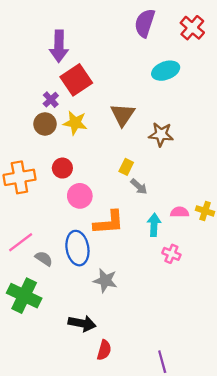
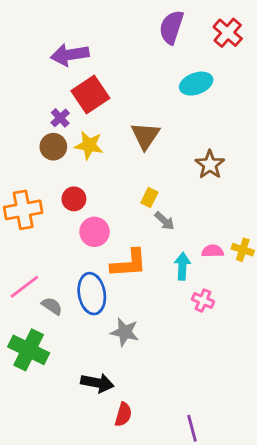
purple arrow: (59, 46) -> (70, 55), turned 80
brown star: (161, 134) -> (210, 165), moved, turned 30

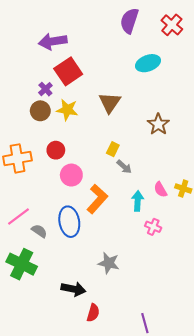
pink semicircle: (213, 251) -> (160, 190), turned -119
orange L-shape: (129, 263) -> (97, 199), turned -44
gray star: (125, 332) -> (109, 263), moved

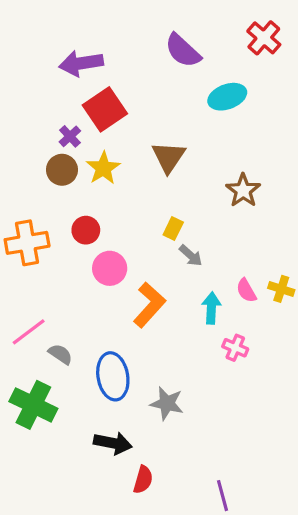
purple semicircle: (129, 21) -> (183, 51), moved, turned -65
yellow star: (67, 110) -> (103, 168), turned 30
blue ellipse: (69, 222) -> (113, 376), moved

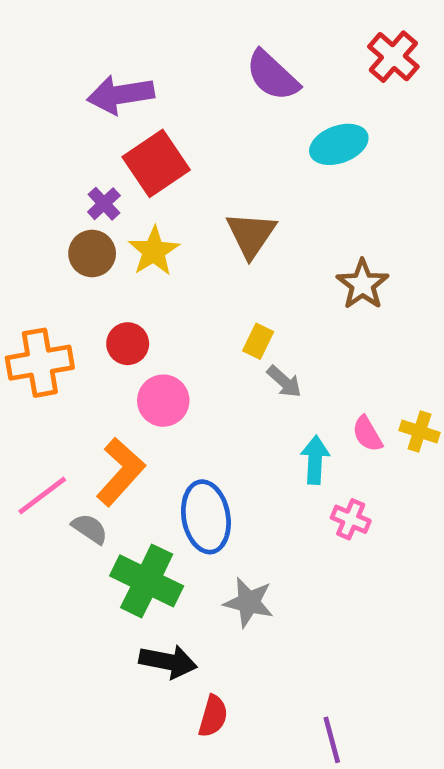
orange L-shape: (149, 305) -> (121, 472), moved
blue ellipse: (113, 376) -> (206, 517), moved
green cross: (33, 405) -> (147, 581), moved

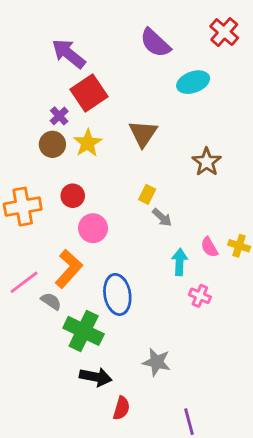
purple arrow: (121, 95) -> (69, 54), turned 48
gray star: (249, 602) -> (157, 362), moved

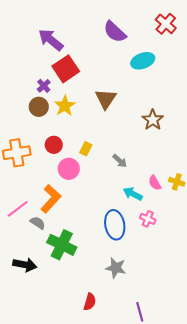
yellow rectangle: (147, 194) -> (86, 149), moved
cyan arrow: (180, 262) -> (133, 194), turned -66
blue ellipse: (117, 294) -> (115, 225), moved
black arrow: (96, 377) -> (25, 265), moved

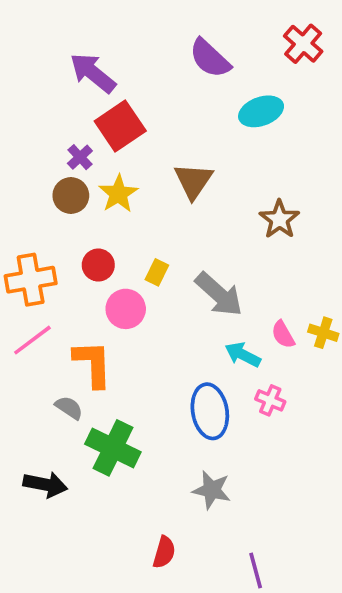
gray arrow: (120, 161) -> (219, 294), size x1.8
orange L-shape: (51, 199) -> (93, 364), turned -44
pink line: (18, 209) -> (32, 340), moved

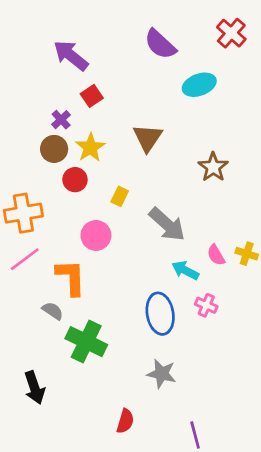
red square: (120, 126) -> (92, 96), size x0.6
red circle: (98, 265) -> (75, 180), moved
yellow rectangle: (157, 272) -> (120, 196), moved
black arrow: (45, 485) -> (35, 388), moved, turned 60

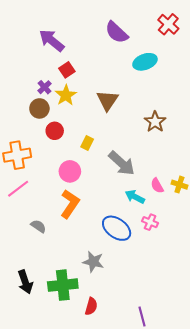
yellow star: (90, 148) -> (66, 95), moved
orange L-shape: (71, 277) -> (70, 204), moved, turned 36
blue ellipse: (160, 314) -> (117, 228), turned -44
green cross: (86, 342) -> (63, 285), moved, turned -32
gray star: (162, 374) -> (93, 262), moved

